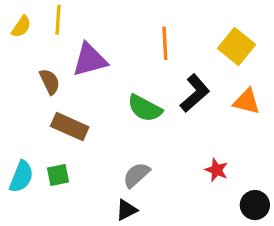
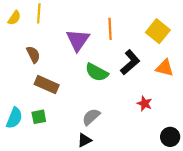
purple triangle: (90, 60) -> (78, 40), moved, turned -40
red star: (217, 170) -> (145, 103), moved

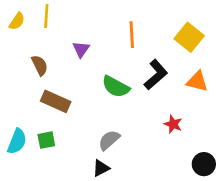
purple triangle: (78, 40) -> (81, 49), moved, size x0.6

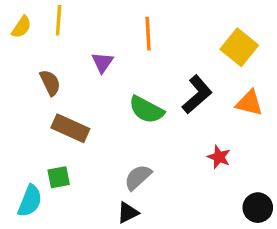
orange line: (132, 35) -> (148, 34), moved
cyan semicircle: (17, 141) -> (30, 201), moved

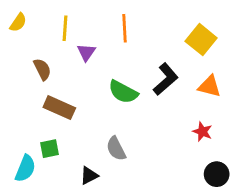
yellow line: (59, 20) -> (65, 28), moved
red star: (219, 157) -> (202, 132), moved
gray semicircle: (138, 177) -> (116, 149), turned -75
black triangle: (128, 213) -> (89, 176), moved

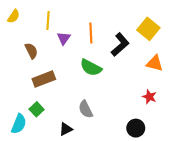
orange line: (125, 28) -> (91, 33), moved
black L-shape: (166, 79) -> (120, 45), moved
brown rectangle: (59, 108) -> (44, 79), turned -45
green square: (49, 149) -> (37, 109), turned -32
black circle: (217, 174) -> (136, 128), moved

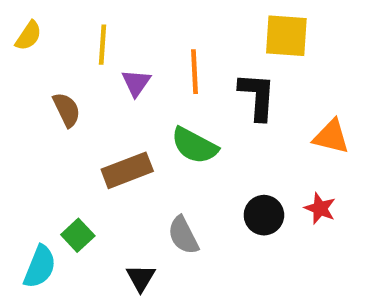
yellow square: (148, 29) -> (286, 36), moved, turned -35
black L-shape: (120, 45) -> (257, 96), turned -45
brown rectangle: (44, 79) -> (127, 170), moved
black circle: (136, 128) -> (264, 215), moved
black triangle: (66, 129) -> (141, 278), turned -32

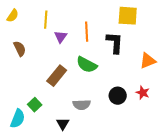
brown semicircle: (67, 110) -> (20, 49), moved
orange triangle: (331, 137) -> (148, 61), turned -36
brown rectangle: (127, 170) -> (57, 76), turned -30
gray semicircle: (183, 235) -> (82, 105), turned -66

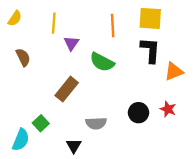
orange line: (87, 32) -> (113, 26), moved
black L-shape: (115, 43) -> (150, 50), moved
green semicircle: (87, 65) -> (102, 62), moved

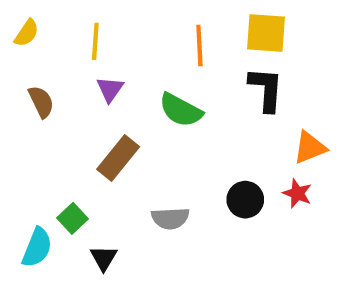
purple triangle: (71, 43) -> (110, 89), moved
orange triangle: (174, 71) -> (310, 148), moved
black triangle: (74, 146) -> (104, 258), moved

